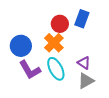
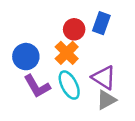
purple triangle: (84, 63) -> (104, 78), size x1.5

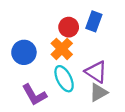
purple L-shape: (37, 86) -> (34, 95), moved

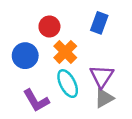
red circle: (69, 27) -> (49, 27), moved
purple triangle: (96, 72) -> (102, 76), turned 30

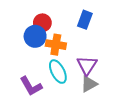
orange cross: (65, 52) -> (56, 45), turned -36
blue circle: (25, 56) -> (35, 36), moved

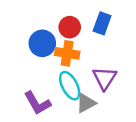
red circle: (42, 23) -> (70, 27), moved
gray triangle: (89, 84) -> (86, 103), moved

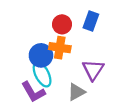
blue circle: (42, 43) -> (41, 55), moved
cyan ellipse: (70, 86) -> (42, 74), moved

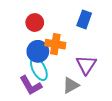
red circle: (62, 24) -> (35, 23), moved

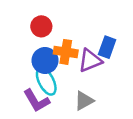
blue rectangle: (84, 19) -> (107, 47), moved
purple triangle: (86, 65) -> (90, 60), moved, turned 35

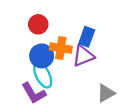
blue rectangle: (107, 47) -> (87, 37), moved
gray triangle: (84, 101) -> (106, 93), moved

